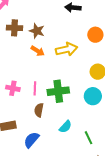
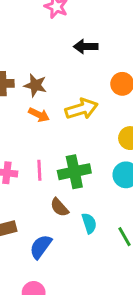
brown semicircle: (39, 110) -> (59, 207), moved, turned -48
cyan semicircle: (65, 127) -> (89, 223), turned -56

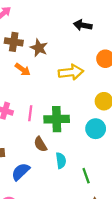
orange arrow: (39, 115) -> (23, 69), moved

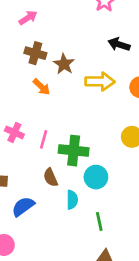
yellow arrow: (71, 72) -> (100, 81), moved
cyan circle: (96, 129) -> (96, 177), moved

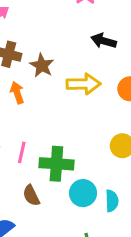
orange arrow: (41, 87) -> (17, 93), turned -150
cyan semicircle: (72, 200) -> (112, 201), moved

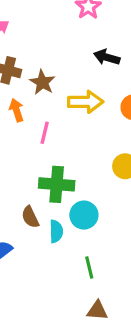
pink line: (22, 152) -> (45, 133), moved
cyan semicircle: (112, 201) -> (56, 231), moved

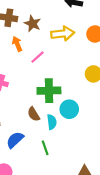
pink line: (45, 133) -> (37, 57), turned 40
green line: (89, 267) -> (45, 148), moved

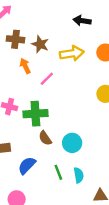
green cross: (49, 91) -> (35, 114), moved
cyan circle: (69, 109) -> (72, 143), moved
cyan semicircle: (52, 122) -> (79, 175), moved

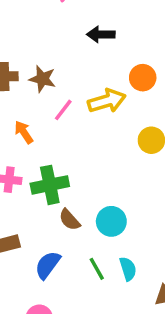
yellow arrow: (72, 53) -> (107, 101), moved
orange arrow: (25, 66) -> (24, 132), moved
pink line: (47, 79) -> (63, 110), moved

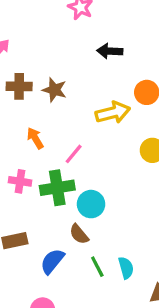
pink line: (63, 110) -> (74, 154), moved
brown semicircle: (70, 220) -> (79, 234), moved
cyan circle: (111, 221) -> (91, 204), moved

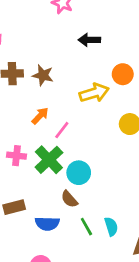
orange arrow: (35, 138) -> (40, 116), moved, turned 78
green cross: (57, 188) -> (49, 160), turned -32
blue semicircle: (52, 261) -> (47, 224), turned -125

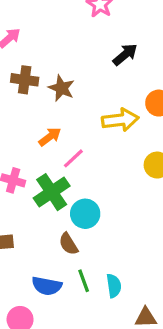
black arrow: (89, 40) -> (125, 55), turned 130
blue semicircle: (47, 224) -> (47, 286), moved

